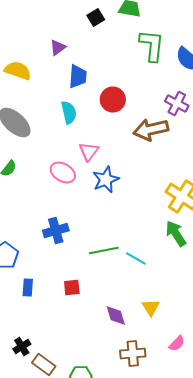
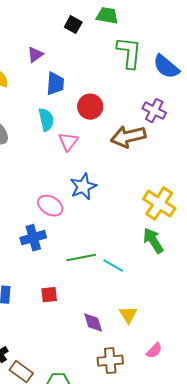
black square: (96, 18) -> (73, 25), turned -30
pink triangle: (89, 152) -> (68, 142), moved
pink ellipse: (63, 172) -> (50, 206), moved

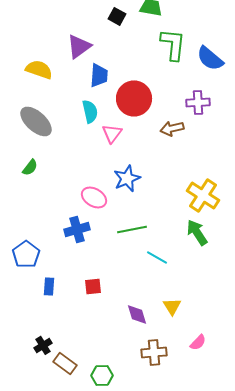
purple triangle: (35, 55) -> (79, 46), size x1.5
red circle: (90, 107) -> (134, 98), size x1.4
purple cross: (154, 111) -> (198, 102), turned -30
brown arrow: (128, 137) -> (172, 128), size x0.7
green line: (81, 258) -> (132, 229), moved

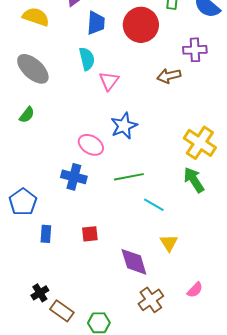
red circle: (134, 98) -> (141, 25), moved
blue cross: (77, 229) -> (74, 177), turned 30
yellow triangle: (172, 306) -> (169, 243), moved
purple diamond: (137, 314) -> (134, 262), size x1.4
brown cross: (154, 352) -> (151, 300), turned -30

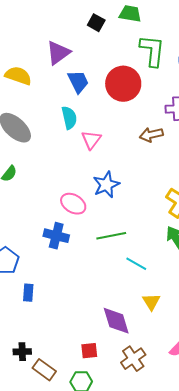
blue trapezoid: (96, 23) -> (78, 82), turned -30
red square: (90, 234) -> (89, 351), moved
black cross: (40, 293) -> (22, 352), turned 30

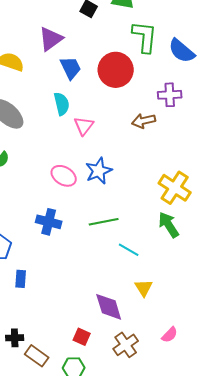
pink ellipse: (73, 204) -> (64, 176), moved
red square: (89, 351) -> (82, 337), turned 30

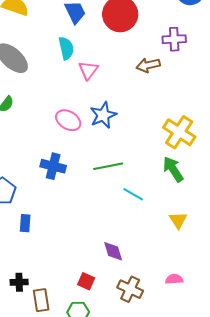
yellow triangle: (144, 288) -> (178, 220), moved
purple diamond: (109, 307) -> (113, 251), size x0.7
pink semicircle: (170, 335) -> (174, 279), turned -138
brown cross: (126, 345) -> (130, 289), turned -30
brown rectangle: (37, 356) -> (41, 300), turned 45

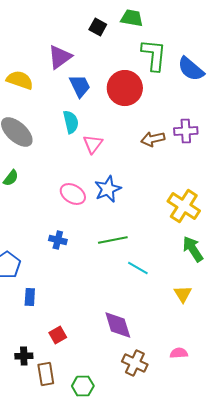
purple cross: (174, 39) -> (186, 131), moved
blue cross: (53, 166) -> (58, 240), size x0.7
green arrow: (173, 169) -> (193, 249), moved
purple diamond: (113, 251) -> (118, 325), size x1.4
red square: (86, 281) -> (58, 335), moved, turned 36

